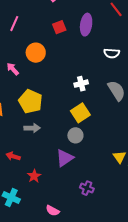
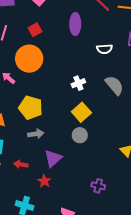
red square: (59, 27) -> (35, 30), moved
orange circle: (36, 53) -> (29, 59), size x1.4
purple triangle: (65, 158) -> (53, 158), moved

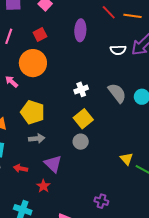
white semicircle: (104, 49) -> (118, 50), moved
purple triangle: (53, 158) -> (53, 164), turned -36
purple cross: (98, 186) -> (101, 201), moved

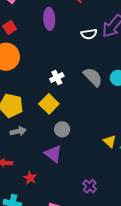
yellow square: (83, 119) -> (49, 104), moved
purple triangle: (53, 164) -> (53, 154), moved
purple cross: (101, 201) -> (90, 186), turned 32

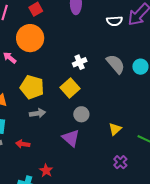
yellow triangle: (110, 141) -> (115, 129), moved, turned 32
red star: (30, 178) -> (46, 170), moved
purple cross: (90, 186) -> (120, 162), moved

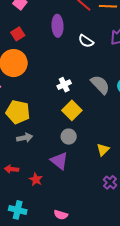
white semicircle: (115, 21) -> (86, 41), moved, turned 42
yellow square: (70, 88) -> (72, 110), moved
red star: (46, 170) -> (36, 179), moved

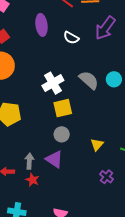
white cross: (64, 85) -> (53, 83), size x1.5
yellow square: (72, 110) -> (63, 108), turned 36
gray arrow: (25, 138) -> (29, 161), moved, turned -70

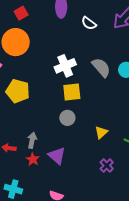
purple triangle: (54, 159) -> (57, 156), moved

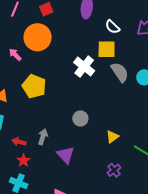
white cross: (65, 66) -> (84, 67), turned -35
yellow square: (72, 92) -> (107, 49), moved
red star: (33, 159) -> (24, 161), moved

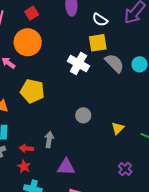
purple triangle: (66, 155) -> (66, 167), moved, turned -36
red star: (24, 161) -> (24, 166), moved
purple cross: (114, 170) -> (125, 169), moved

